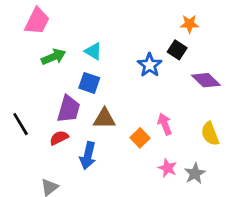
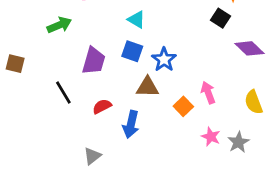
green arrow: (54, 57) -> (59, 25), moved
blue star: (150, 65) -> (164, 60), moved
purple trapezoid: (69, 109) -> (94, 61), moved

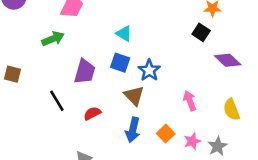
brown triangle: (147, 87) -> (134, 96), turned 45
orange square: (183, 106) -> (166, 134), moved
blue arrow: (131, 124) -> (133, 130), moved
pink star: (211, 137) -> (192, 141), turned 30

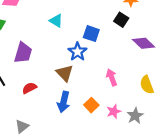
blue square: (120, 63) -> (91, 34), moved

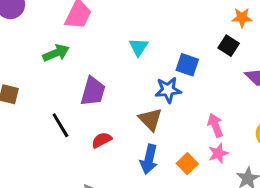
cyan triangle: (56, 21) -> (139, 47), turned 32
blue star: (77, 52) -> (168, 90), turned 30
pink star: (114, 111) -> (218, 153), moved

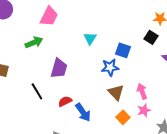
brown triangle: (150, 119) -> (116, 92), moved
blue arrow: (149, 159) -> (83, 112), moved, turned -48

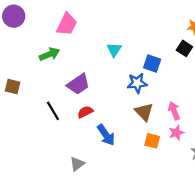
purple trapezoid: (59, 68) -> (78, 84), turned 40
red semicircle: (65, 101) -> (85, 112), moved
orange square: (123, 117) -> (152, 141), turned -32

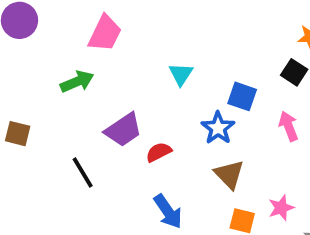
blue star: (137, 83) -> (218, 128), turned -30
pink arrow: (174, 111) -> (289, 126), moved
red semicircle: (85, 112) -> (159, 152), moved

